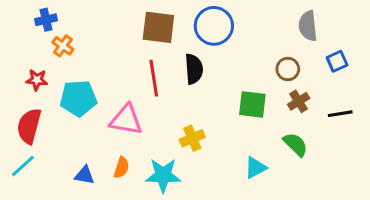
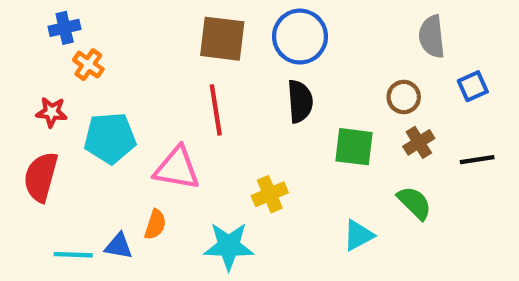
black semicircle: (194, 69) -> (300, 101), moved
cyan line: (23, 166) -> (73, 255), moved, turned 44
orange semicircle: (121, 168) -> (155, 224), moved

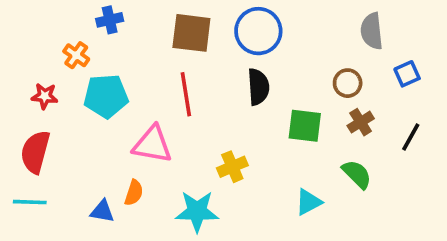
blue cross: (65, 28) -> (110, 20), moved
cyan pentagon: (110, 138) -> (106, 96), moved
black line: (477, 160) -> (411, 137), turned -52
cyan line: (73, 255) -> (30, 202), moved

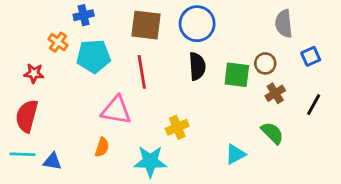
cyan pentagon: (106, 96) -> (93, 56), moved
green square: (305, 126) -> (237, 75), moved
blue triangle: (102, 211) -> (52, 161), moved

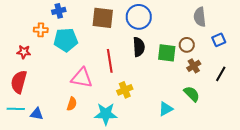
orange cross: (58, 42) -> (41, 30), turned -32
red line: (142, 72) -> (110, 61), moved

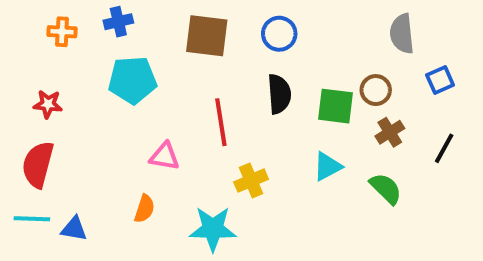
blue circle: (139, 17) -> (279, 34), size x0.7
orange cross: (41, 30) -> (62, 32), moved
pink triangle: (82, 78) -> (165, 156), size x0.7
cyan triangle: (166, 109) -> (327, 166), moved

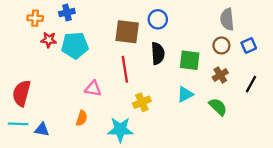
brown square: (207, 36) -> (127, 32), moved
brown circle: (376, 90) -> (221, 45), moved
red star: (48, 104) -> (49, 40), moved

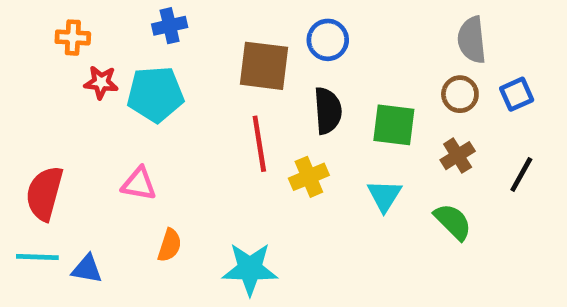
blue cross: (67, 12) -> (170, 26), moved
pink triangle: (93, 89) -> (139, 184), moved
cyan triangle: (185, 94) -> (384, 196), turned -30
yellow cross: (142, 102) -> (309, 177), moved

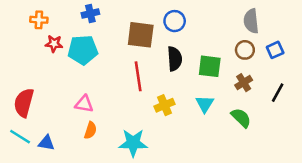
yellow cross: (309, 177) -> (165, 105), moved
pink triangle: (139, 184) -> (84, 104), moved
cyan line: (37, 257) -> (20, 137), turned 30

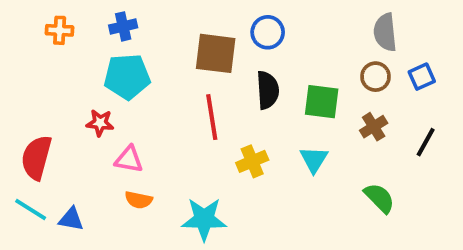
blue cross: (90, 14) -> (123, 26), moved
red star: (54, 44) -> (100, 123), moved
green semicircle: (241, 118) -> (379, 198), moved
orange semicircle: (90, 130) -> (139, 200), turned 84

